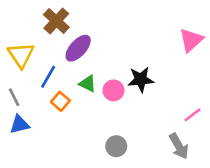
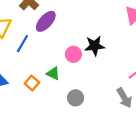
green triangle: (88, 84) -> (53, 73), moved
orange square: (60, 101) -> (32, 83), moved

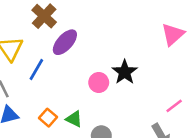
black star: (95, 46) -> (125, 72), turned -30
green triangle: (53, 73) -> (74, 119), moved

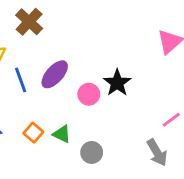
purple ellipse: (65, 42) -> (55, 74), moved
blue line: (36, 69) -> (21, 80), turned -50

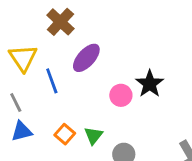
purple ellipse: (55, 74) -> (86, 58), moved
green triangle: (62, 134) -> (94, 136), turned 42

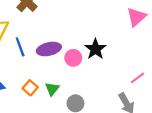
purple ellipse: (86, 58) -> (49, 49), moved, turned 35

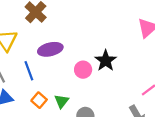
blue line: (20, 47) -> (29, 71), moved
purple ellipse: (49, 49) -> (50, 49), moved

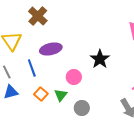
pink circle: (83, 70) -> (74, 77), moved

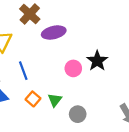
purple ellipse: (51, 49) -> (54, 33), moved
pink circle: (74, 77) -> (73, 68), moved

